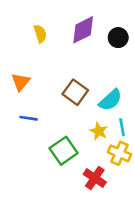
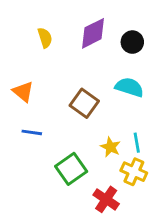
orange triangle: (21, 82) -> (23, 92), turned -30
cyan semicircle: (110, 100) -> (129, 87), moved, turned -120

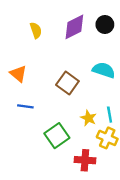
black circle: (132, 42) -> (105, 25), moved
red cross: (106, 199) -> (85, 160), turned -30

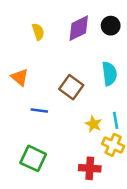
cyan semicircle: (104, 70) -> (109, 74), turned 65
blue line: (25, 106) -> (39, 110), moved
green square: (57, 136) -> (33, 158), moved, turned -30

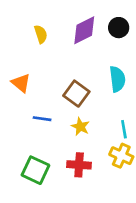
yellow star: (93, 124) -> (80, 127), moved
red cross: (90, 168) -> (79, 165), moved

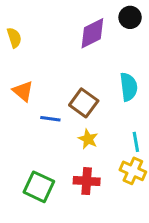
black circle: (119, 28) -> (130, 17), moved
yellow semicircle: (41, 34) -> (14, 38), moved
blue line: (42, 119) -> (50, 119), moved

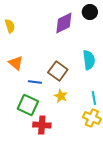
red cross: (87, 181) -> (42, 125), moved
green square: (39, 187) -> (28, 105), moved

